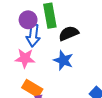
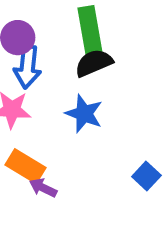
green rectangle: (50, 16) -> (90, 30), moved

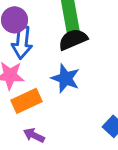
orange rectangle: (26, 166) -> (26, 101), moved, turned -56

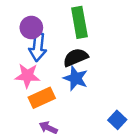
black semicircle: (73, 39) -> (76, 57), moved

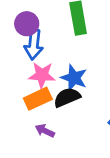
black semicircle: (76, 57) -> (67, 97), moved
pink star: (27, 76) -> (42, 75), moved

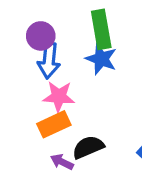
blue star: (74, 78) -> (101, 59), moved
black semicircle: (67, 97) -> (88, 147), moved

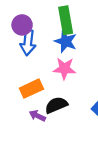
pink star: (59, 96) -> (64, 69), moved

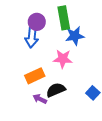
purple circle: (22, 25) -> (37, 22), moved
blue star: (66, 41) -> (75, 36), moved, turned -30

